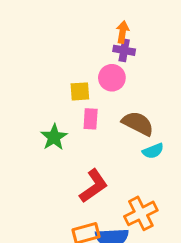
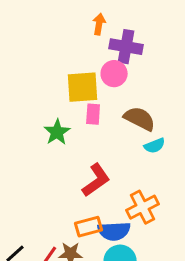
orange arrow: (123, 32) -> (99, 24), moved
purple cross: (124, 50) -> (126, 47), size x1.5
yellow square: (80, 91) -> (83, 87), size x1.6

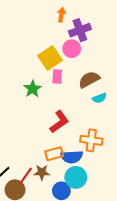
purple cross: (126, 47) -> (80, 30), turned -30
yellow square: (83, 87) -> (50, 58), turned -30
brown semicircle: (140, 119) -> (89, 80), turned -55
orange cross: (143, 207) -> (91, 140), turned 35

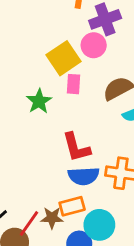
red L-shape: (59, 122) -> (76, 147), turned 110
orange rectangle: (54, 154) -> (72, 206), moved
blue semicircle: (72, 157) -> (84, 176), moved

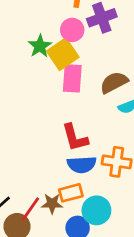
pink circle: (94, 45) -> (72, 30), moved
pink rectangle: (73, 84) -> (72, 78), size x1.5
green star: (39, 101) -> (40, 46), moved

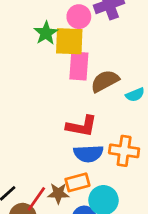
yellow square: (63, 54) -> (69, 41), turned 36
brown semicircle: (114, 82) -> (105, 81), moved
red L-shape: (75, 138) -> (82, 126), turned -64

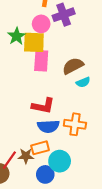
brown semicircle: (105, 81) -> (73, 66), moved

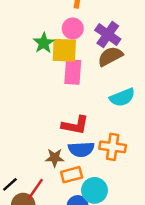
purple cross: (64, 15) -> (108, 35), moved, turned -35
brown semicircle: (73, 66) -> (110, 56), moved
cyan semicircle: (83, 82) -> (122, 97), size x1.5
brown star: (26, 156) -> (55, 158), moved

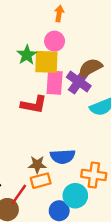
purple cross: (108, 35) -> (79, 81), moved
red L-shape: (75, 125) -> (34, 105), moved
orange cross: (113, 147) -> (94, 175), moved
orange rectangle: (72, 175) -> (41, 181), moved

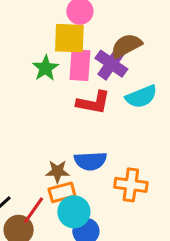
green star: (27, 55) -> (45, 68), moved
red L-shape: (34, 105) -> (93, 103), moved
cyan circle: (75, 196) -> (74, 212), moved

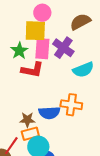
brown semicircle: (126, 46) -> (80, 22), moved
red L-shape: (93, 103) -> (32, 70), moved
orange cross: (131, 185) -> (71, 105), moved

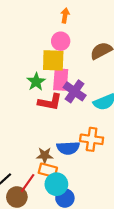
purple cross: (63, 48) -> (75, 91), moved
orange rectangle: (30, 134) -> (48, 170), turned 30

